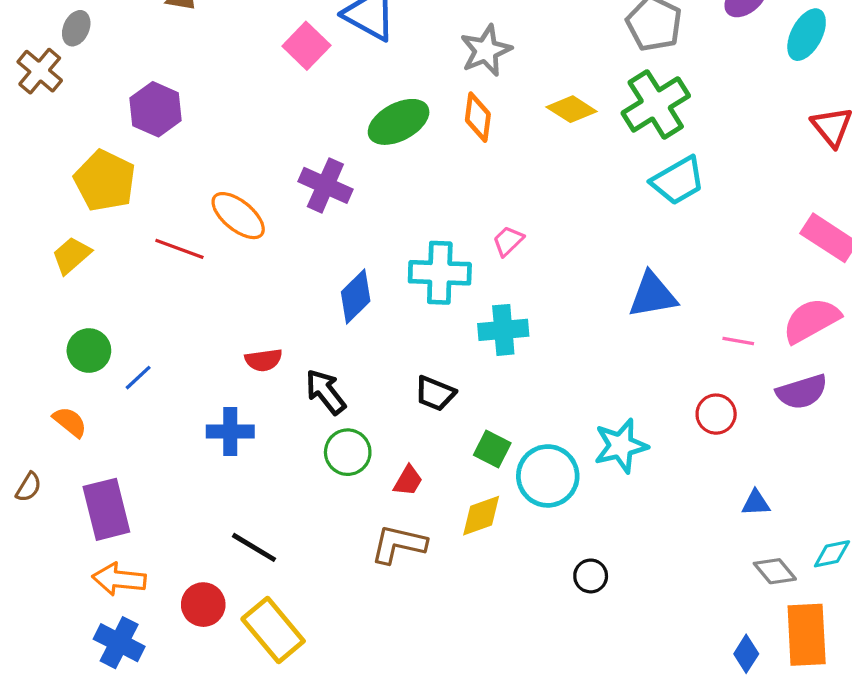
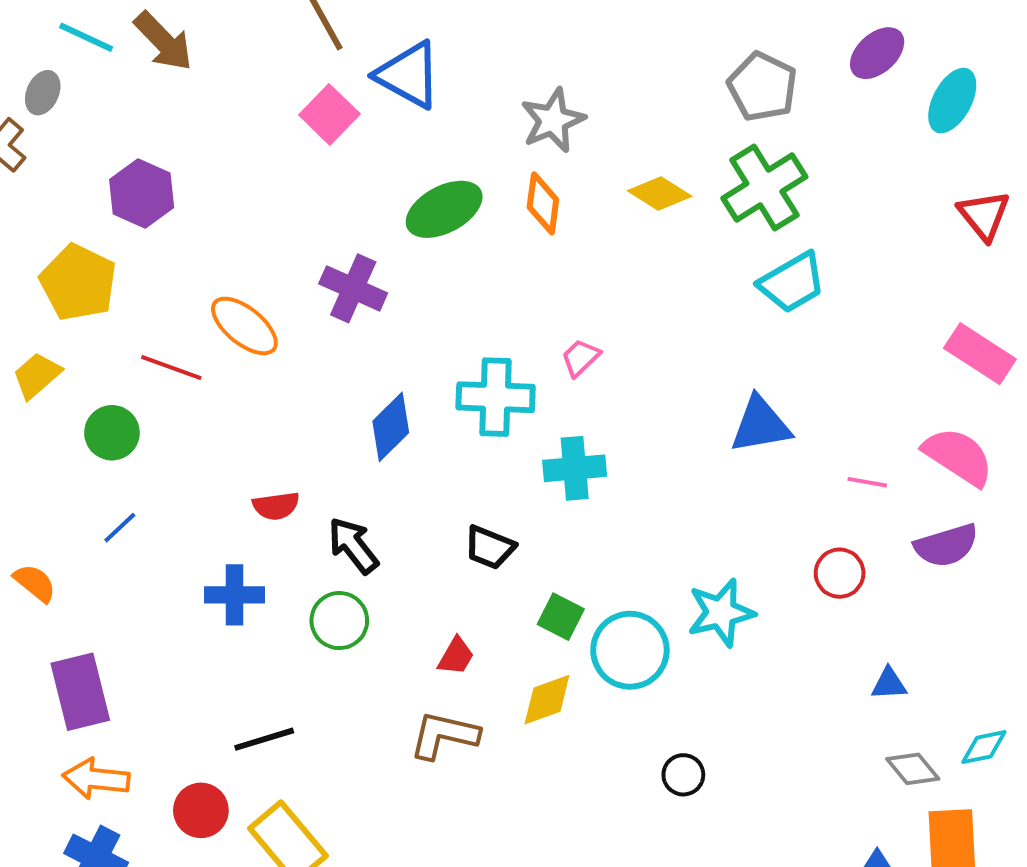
pink semicircle: (811, 320) -> (958, 456), turned 62
green circle: (89, 351) -> (112, 433), moved
green circle: (348, 452) -> (339, 621), moved
black line: (254, 547) -> (264, 739), turned -48

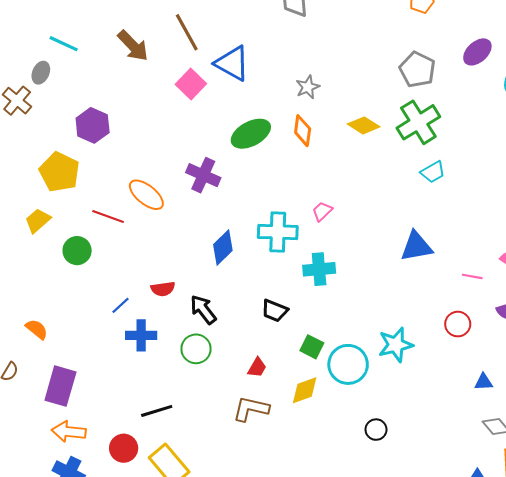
brown arrow: (163, 41) -> (133, 46), moved
gray star: (553, 120) -> (308, 87), size x0.7
cyan trapezoid: (792, 282) -> (433, 172), size x0.7
blue line: (120, 528) -> (120, 305), moved
purple rectangle: (80, 692) -> (60, 386), turned 30

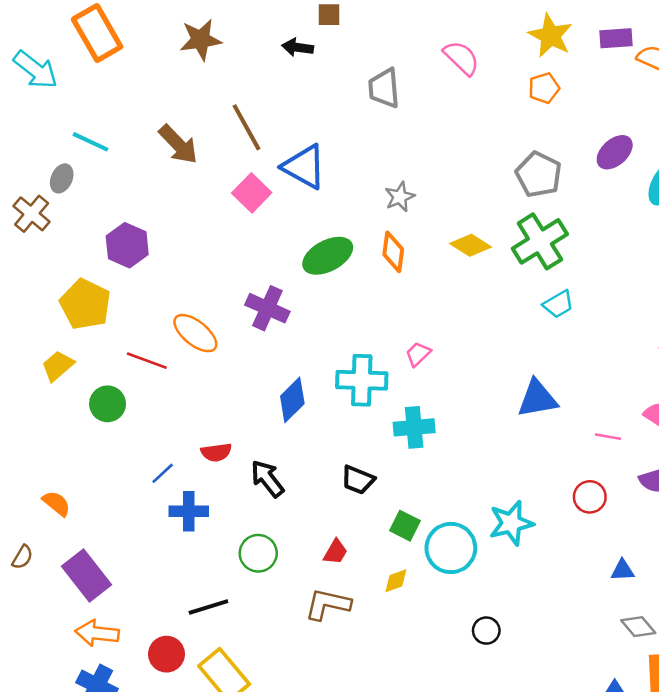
green circle: (196, 349) -> (258, 553), moved
purple rectangle: (60, 386) -> (87, 576), turned -54
yellow diamond: (305, 390) -> (396, 581), size x0.7

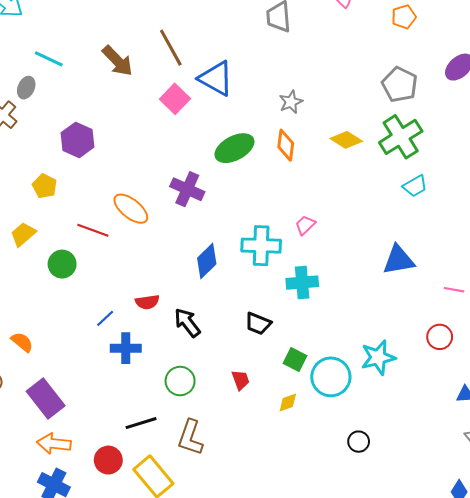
yellow pentagon: (85, 304) -> (45, 186), size x0.6
red trapezoid: (336, 552) -> (241, 380), turned -50
brown L-shape: (328, 604) -> (190, 437), moved, turned -84

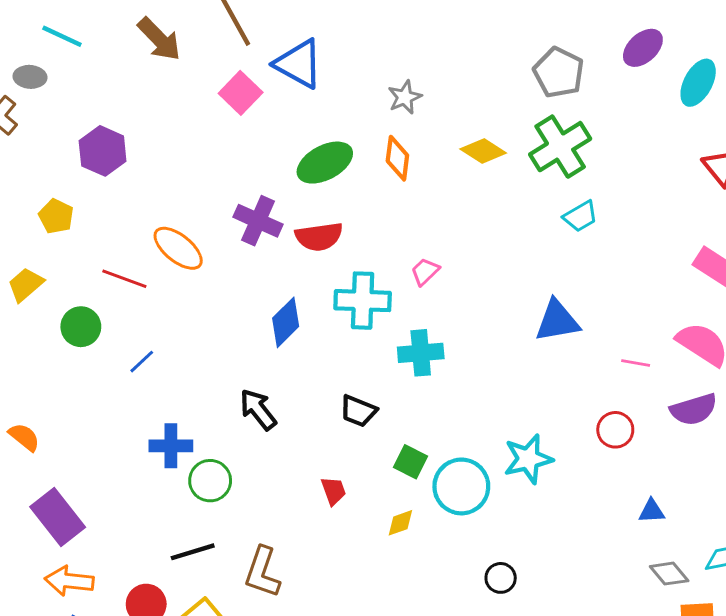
gray ellipse: (26, 88) -> (30, 77), turned 70
red semicircle: (147, 302) -> (319, 237), moved, size x1.4
blue line: (105, 318) -> (142, 362), moved
green circle: (180, 381) -> (210, 481), moved

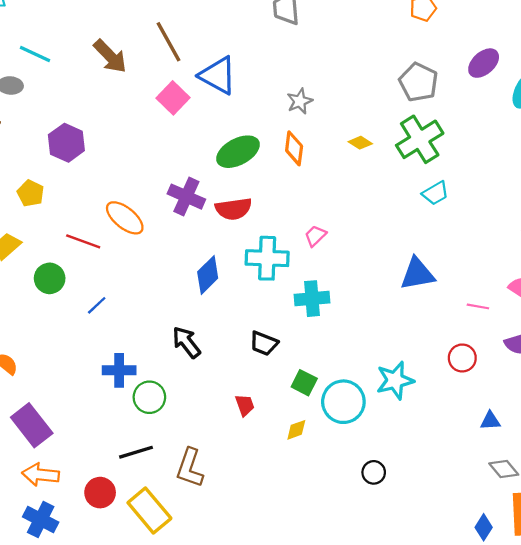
yellow diamond: (483, 151) -> (360, 143), size x0.7

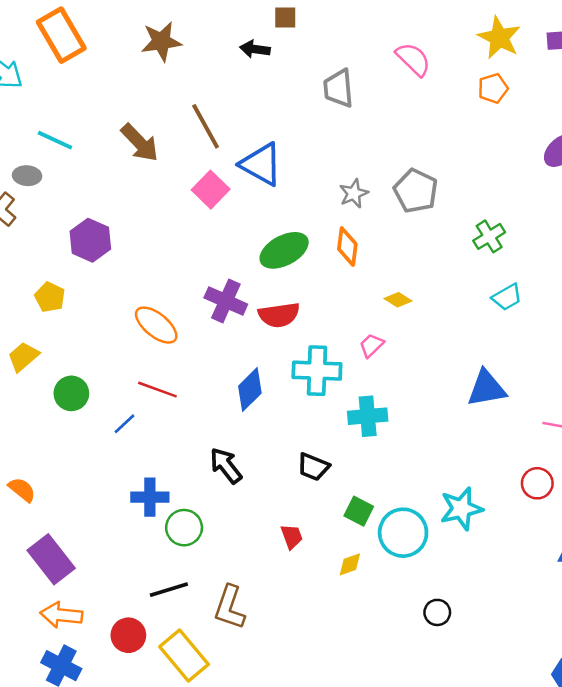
gray pentagon: (419, 82) -> (416, 191), moved
green cross: (420, 139) -> (489, 236), size x0.6
yellow diamond: (360, 143) -> (398, 300), moved
red line: (83, 241) -> (157, 390), moved

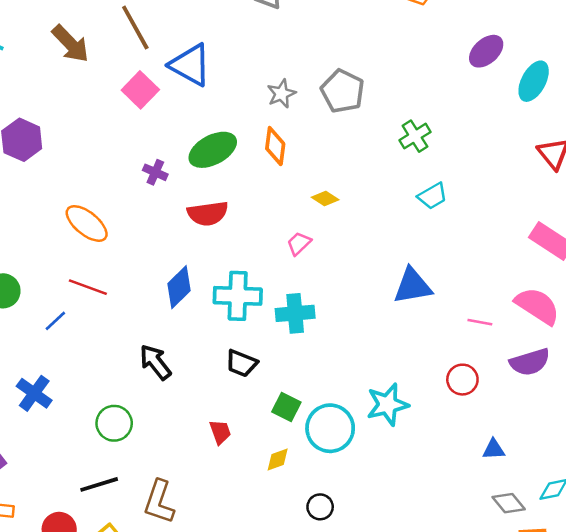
purple cross: (226, 301) -> (155, 172), moved, size x0.6
cyan cross: (317, 371) -> (238, 296), moved
blue cross: (150, 497) -> (34, 393), moved, turned 36
black circle: (437, 612) -> (320, 507), moved

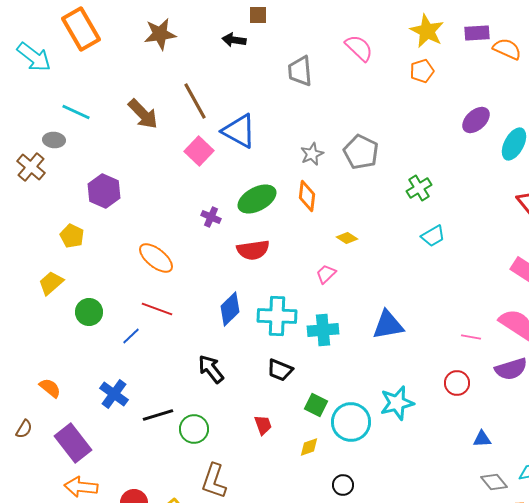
blue triangle: (412, 286) -> (388, 325), moved
green circle: (114, 423) -> (194, 429), moved
black line: (99, 484) -> (158, 415), moved

